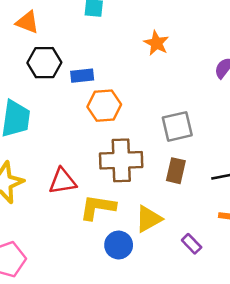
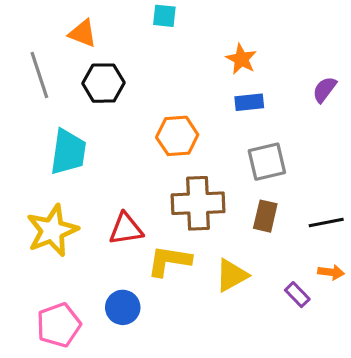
blue rectangle: (82, 76) -> (249, 102), moved
purple rectangle: (192, 244) -> (297, 295), moved
blue circle: (119, 245) -> (123, 307), moved

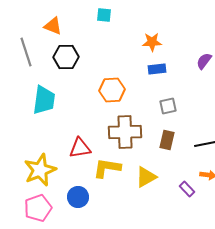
orange star: (241, 59) -> (152, 42), turned -30
gray square: (267, 162) -> (168, 106), size x0.7
yellow star: (52, 230) -> (40, 170), moved

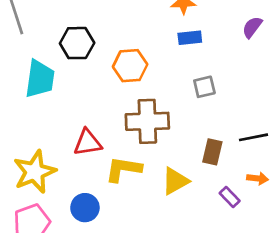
black hexagon: (66, 57) -> (77, 43), moved
brown rectangle: (167, 140) -> (212, 152), moved

